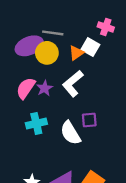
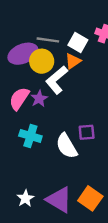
white square: (90, 47) -> (78, 42), moved
white L-shape: (73, 83) -> (57, 80), moved
cyan cross: (36, 124) -> (30, 136), turned 30

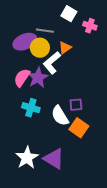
white square: (78, 42) -> (69, 14), moved
purple star: (39, 99) -> (38, 78), size x1.5
white star: (25, 198) -> (27, 158), size x1.6
orange square: (90, 198) -> (79, 128), moved

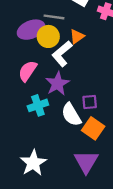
purple star: (38, 78) -> (57, 84), moved
cyan cross: (31, 108) -> (38, 105), turned -36
purple triangle: (54, 159) -> (86, 162), moved, turned 30

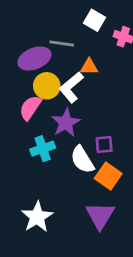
yellow circle: (48, 36) -> (47, 86), moved
orange triangle: (77, 36) -> (89, 67), turned 35

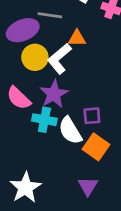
pink semicircle: (30, 108) -> (19, 98), moved, turned -80
cyan cross: (43, 149) -> (44, 120), moved, turned 30
purple triangle: (100, 216) -> (88, 186), size x0.7

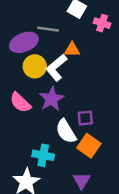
cyan cross: (44, 120) -> (43, 155), moved

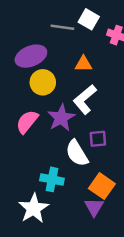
gray line: (48, 29) -> (62, 27), moved
white L-shape: (56, 68) -> (85, 99), moved
pink semicircle: (20, 102) -> (27, 122), turned 85
orange square: (89, 146) -> (102, 186), moved

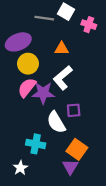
purple star: (61, 118) -> (43, 93), turned 30
pink semicircle: (27, 122) -> (27, 88), moved
white star: (34, 208) -> (20, 168), size x0.6

